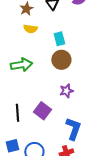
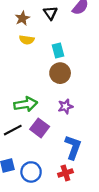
green arrow: (21, 65) -> (26, 104), moved
black line: (17, 113) -> (13, 130), turned 66

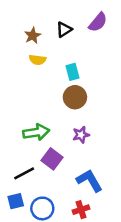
black triangle: (50, 13) -> (64, 30), turned 32
black line: (13, 130) -> (24, 173), moved
blue L-shape: (73, 147) -> (89, 181), turned -50

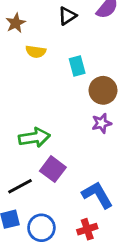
brown star: (33, 36) -> (16, 23), moved
brown circle: (75, 97) -> (103, 90), moved
purple star: (81, 135) -> (102, 123), moved

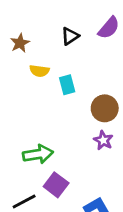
cyan rectangle: (77, 66) -> (67, 85), moved
purple star: (102, 123) -> (103, 140), turned -30

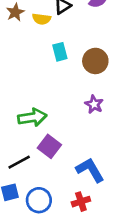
yellow semicircle: (39, 71) -> (41, 19), moved
brown circle: (105, 108) -> (95, 61), moved

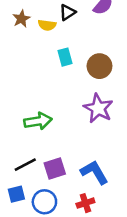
purple star: (94, 104) -> (98, 108), size x1.6
purple square: (49, 146) -> (55, 168), moved, turned 35

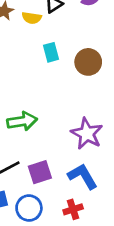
purple star: (98, 108) -> (87, 134), moved

